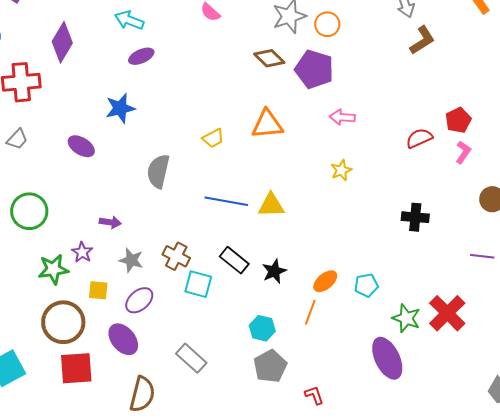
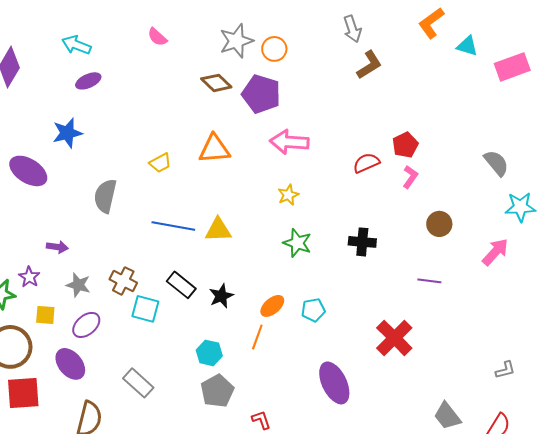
pink arrow: (342, 117) -> (289, 142), size x1.5
purple ellipse: (81, 146) -> (28, 171), size x1.4
green star: (406, 318) -> (297, 243), moved

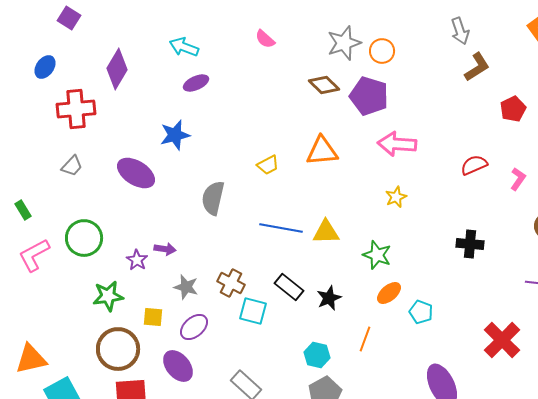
red pentagon: (405, 145) -> (513, 109), moved
green star: (297, 243) -> (377, 255), moved
purple star: (29, 277) -> (137, 260), moved
orange ellipse: (272, 306) -> (389, 293), moved
cyan pentagon: (313, 310) -> (421, 312), turned 30

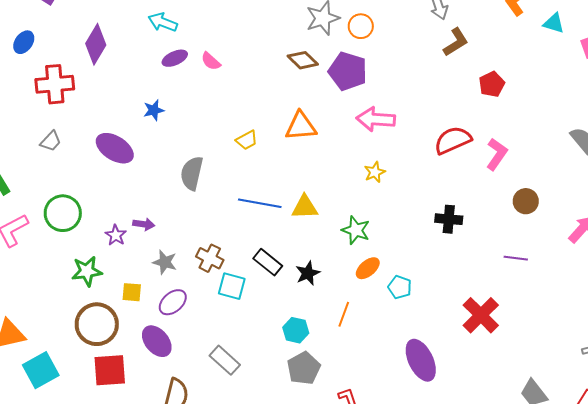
pink semicircle: (265, 39) -> (211, 61), moved
blue star: (175, 135) -> (154, 110), size x0.7
red semicircle: (474, 165) -> (453, 140), size x1.4
pink L-shape: (518, 179) -> (497, 154), size x1.4

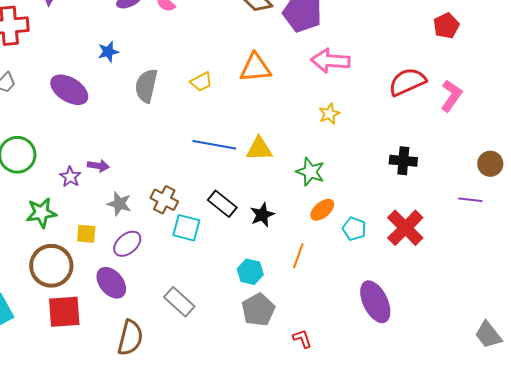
gray semicircle: (192, 173) -> (146, 86), moved
brown circle: (526, 201) -> (490, 164), moved
red cross: (481, 315) -> (405, 228), moved

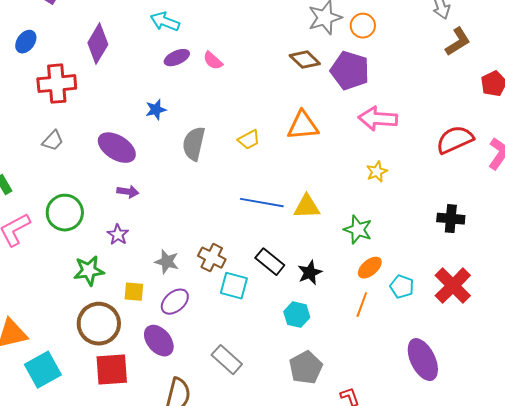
purple arrow: (98, 166) -> (128, 192), moved
orange line: (298, 256) -> (362, 305), moved
cyan hexagon: (250, 272) -> (297, 315), moved

